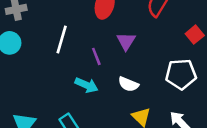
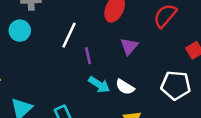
purple line: (96, 56) -> (88, 56), moved
cyan arrow: (87, 85) -> (99, 85), moved

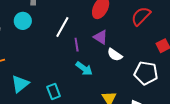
purple triangle: (129, 46) -> (101, 37), moved, turned -42
white semicircle: (125, 87) -> (115, 55), moved

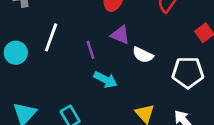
cyan circle: (23, 21) -> (16, 53), moved
white line: (62, 27) -> (51, 37), moved

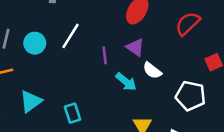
cyan arrow: (105, 80) -> (126, 82), moved

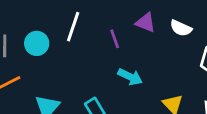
white semicircle: (152, 70) -> (181, 28), moved
cyan arrow: (126, 82) -> (130, 77), moved

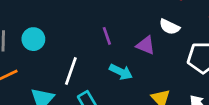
purple triangle: (145, 22) -> (146, 45), moved
white line: (73, 27) -> (71, 71), moved

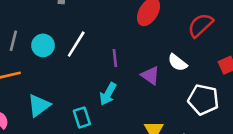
white line: (71, 71) -> (76, 44), moved
cyan arrow: (121, 72) -> (108, 94), moved, turned 80

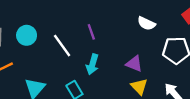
white line: (76, 44) -> (62, 46), moved, turned -55
purple triangle: (150, 75) -> (134, 64), moved

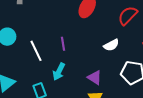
white semicircle: (146, 23) -> (111, 45), turned -63

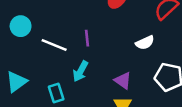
white line: (36, 51) -> (54, 45), turned -45

